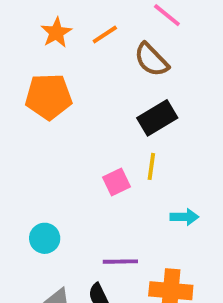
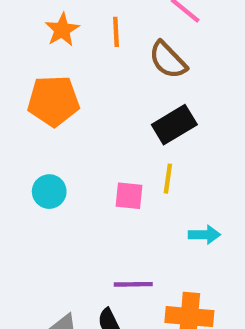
orange line: (105, 34) -> (116, 32), turned -60
pink square: (116, 182) -> (129, 196), turned 32
cyan circle: (45, 238) -> (49, 192), moved

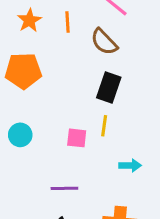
black rectangle: (174, 125) -> (109, 88), turned -40
purple line: (133, 284) -> (64, 188), moved

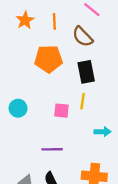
orange pentagon: (23, 71) -> (49, 59), moved
black rectangle: (109, 88) -> (86, 72), turned -30

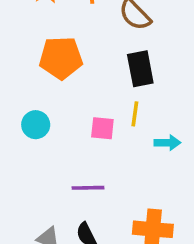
orange pentagon: (49, 59) -> (61, 58), moved
cyan arrow: (102, 132) -> (167, 143), moved

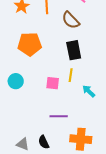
cyan arrow: (167, 143) -> (89, 91), turned -136
purple line: (88, 188) -> (59, 116), moved

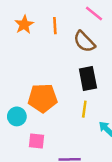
orange pentagon: (30, 44) -> (43, 98), moved
pink square: (53, 83) -> (36, 141), moved

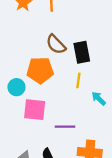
brown semicircle: (84, 42) -> (56, 44), moved
pink square: (36, 141) -> (35, 110), size x1.5

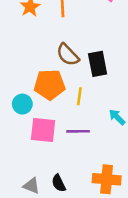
yellow line: (78, 80) -> (79, 96), moved
purple line: (65, 127) -> (78, 131), moved

